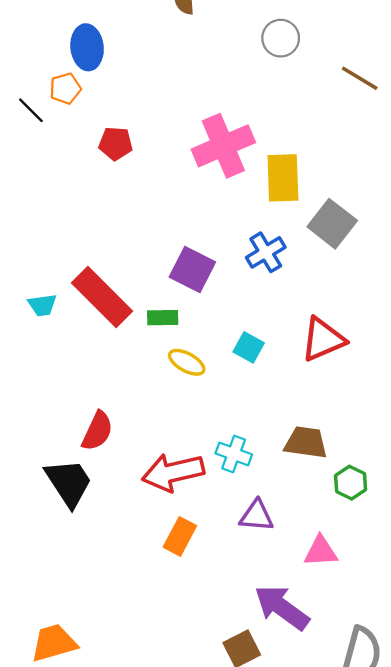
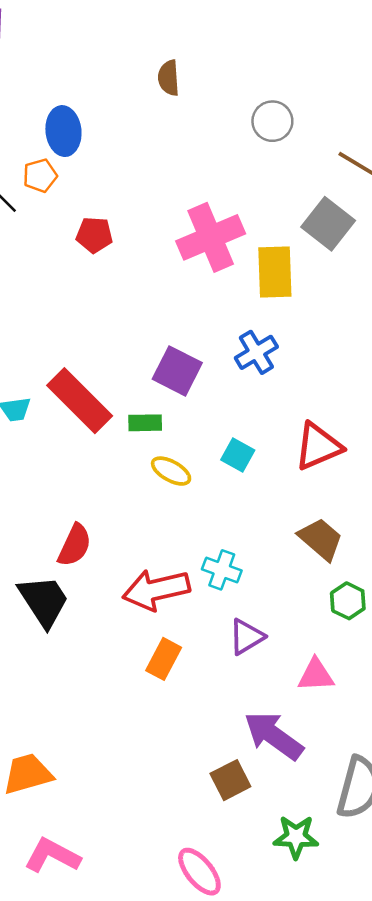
gray square: (332, 224) -> (328, 224), moved
brown trapezoid: (306, 442) -> (321, 539), moved, turned 33
purple triangle: (257, 516) -> (246, 637), turned -36

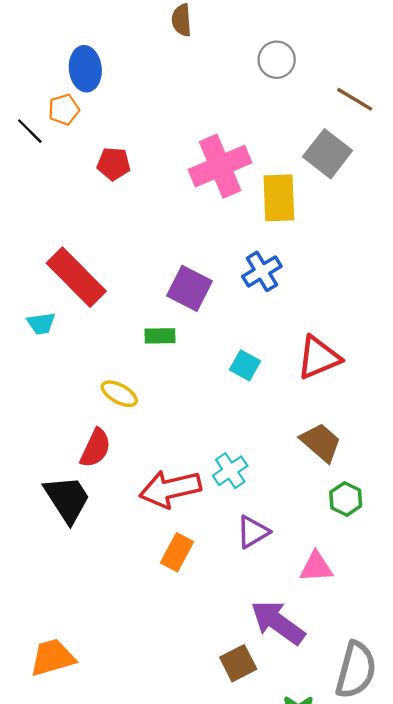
red rectangle: (80, 401) -> (76, 277), moved
yellow ellipse: (171, 471) -> (119, 394), moved
cyan cross: (222, 570) -> (230, 471), turned 36

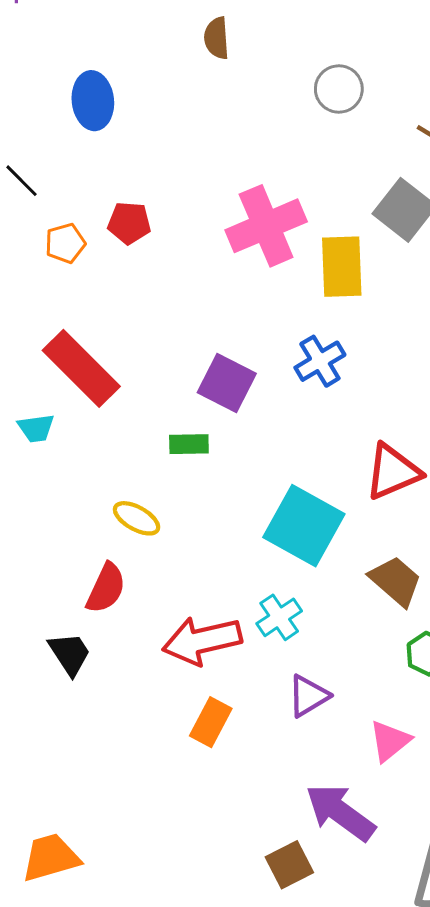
orange pentagon: (64, 110) -> (65, 243), moved
cyan square: (245, 365) -> (304, 526), moved, size x2.0
black trapezoid: (67, 499) -> (70, 654), size x0.7
pink triangle: (316, 567) -> (390, 741), turned -36

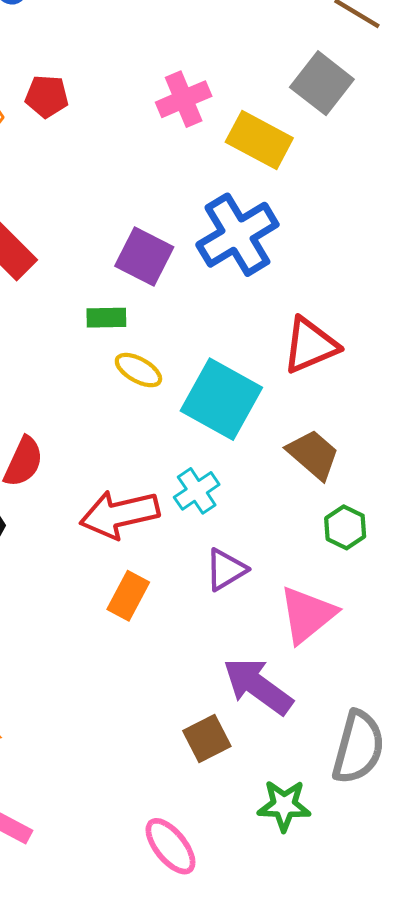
pink cross: (266, 226) -> (184, 99), size x0.7
yellow rectangle: (342, 267) -> (259, 140), turned -60
blue cross: (320, 361) -> (237, 235), size x1.6
yellow ellipse: (137, 518) -> (138, 370), moved
pink triangle: (390, 741) -> (307, 615), size x1.4

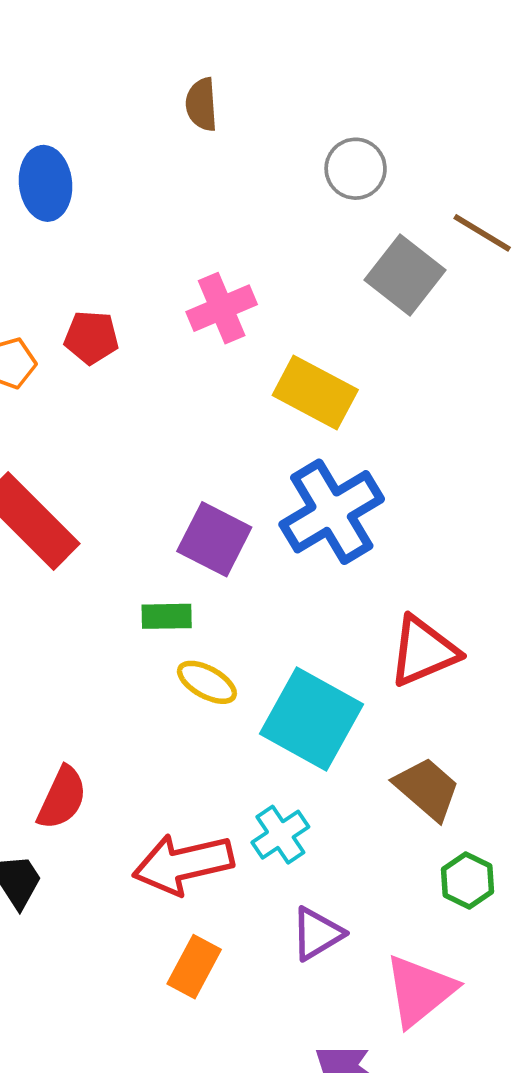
gray square: (322, 83) -> (405, 275), moved
pink cross: (184, 99) -> (222, 308), moved
yellow rectangle: (259, 140) -> (315, 392), moved

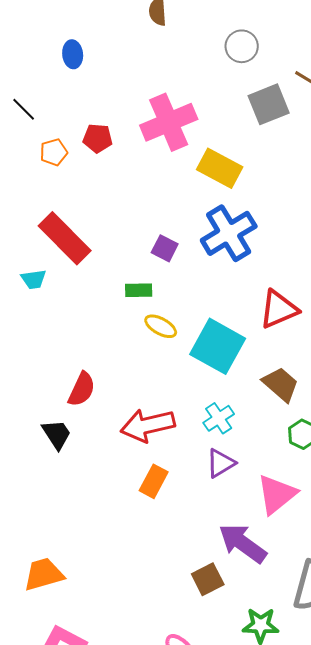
blue ellipse: (46, 183) -> (73, 54), size x0.7
gray square: (405, 275) -> (269, 104), turned 30
pink cross: (222, 308) -> (169, 122), size x1.5
purple square: (214, 539) -> (165, 248), size x0.7
cyan cross: (280, 835) -> (219, 418), moved

